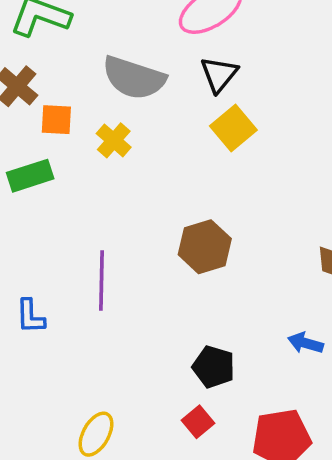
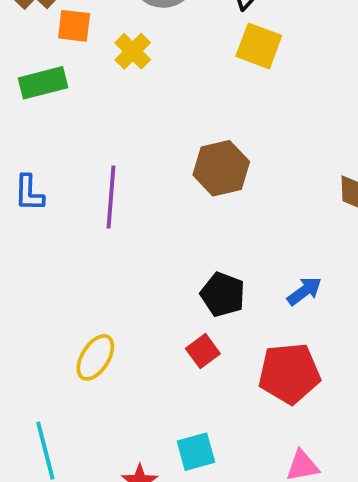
yellow square: (233, 128) -> (259, 46), turned -33
blue L-shape: (30, 316) -> (29, 193), moved
blue arrow: (305, 343) -> (304, 291), moved, turned 124

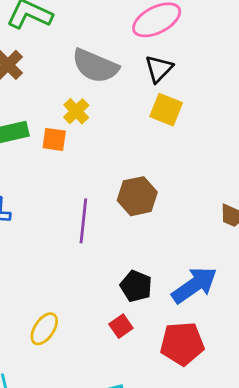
orange square: (74, 26) -> (54, 139), moved
purple line: (111, 197) -> (83, 221), moved
blue arrow: (304, 291) -> (194, 285), size x1.8

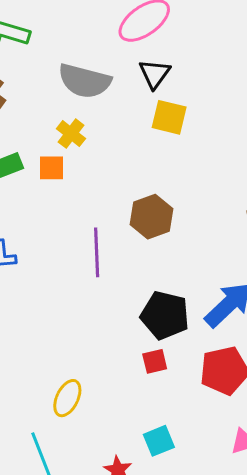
black pentagon: (136, 286) -> (165, 315), size x1.4
red square: (121, 326) -> (155, 361), turned 30
yellow ellipse: (44, 329) -> (67, 398), moved

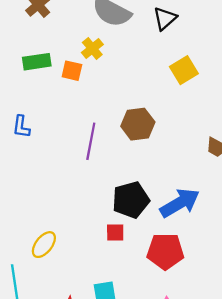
yellow square: (169, 117) -> (184, 70), moved, turned 32
black pentagon: (165, 315) -> (131, 200), turned 30

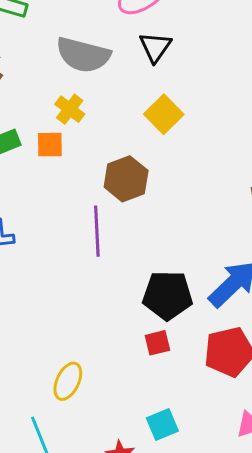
yellow square: (184, 70) -> (164, 114), moved
brown hexagon: (138, 124) -> (126, 179), moved
black pentagon: (131, 200) -> (168, 295), turned 30

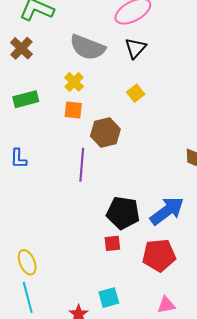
yellow square: (164, 114) -> (136, 93), size x0.7
orange square: (50, 145) -> (73, 110), moved
yellow ellipse: (68, 381) -> (27, 262), moved, turned -55

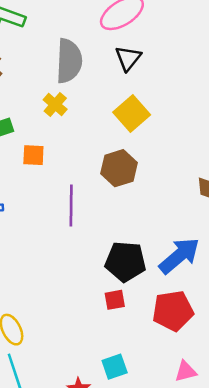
gray semicircle: (87, 47) -> (69, 61), turned -105
yellow square: (136, 93) -> (132, 114), size x1.6
orange square: (73, 110) -> (33, 155), moved
brown hexagon: (105, 133) -> (119, 168), moved

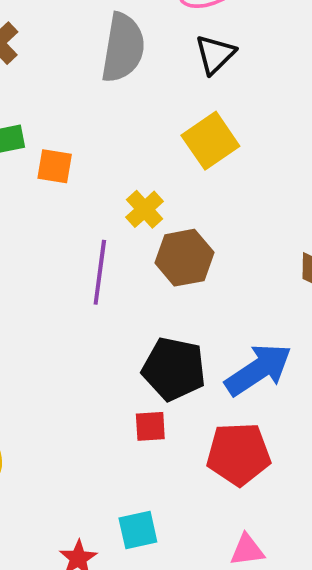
yellow cross: (55, 105) -> (145, 209), moved
orange square: (33, 155) -> (55, 166), moved
brown hexagon: (119, 168) -> (184, 258), moved

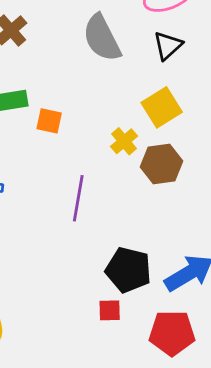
gray semicircle: (123, 48) -> (102, 38), turned 141
yellow cross: (145, 209) -> (124, 141), moved
brown hexagon: (184, 258) -> (162, 164), moved

